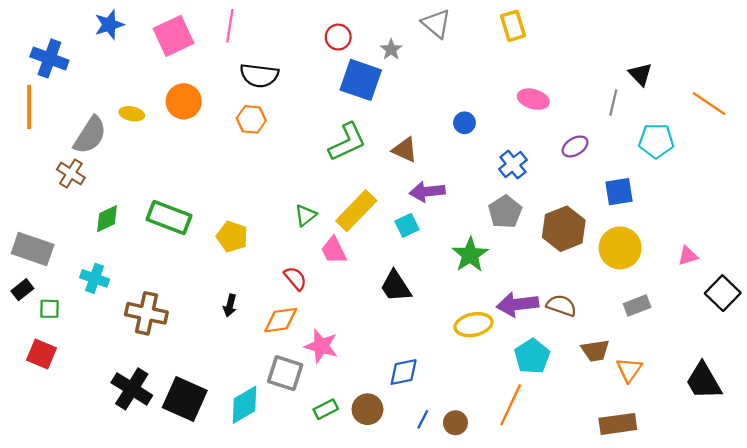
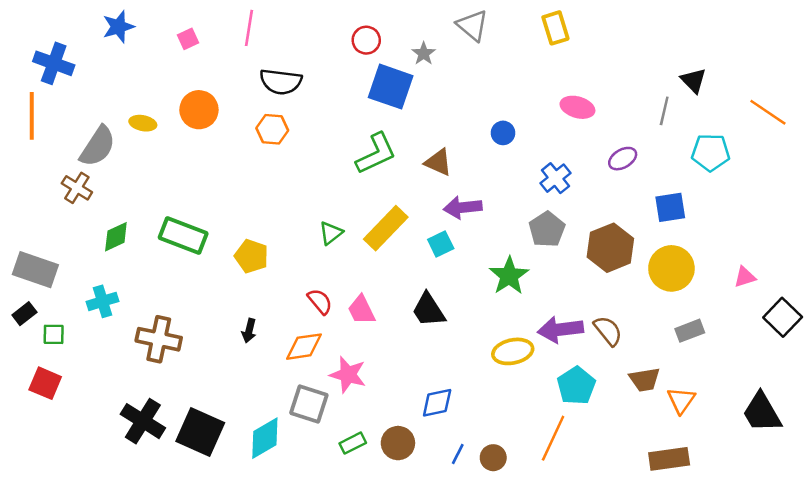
pink square: (174, 36) -> (188, 39), size x0.5
pink trapezoid: (334, 250) -> (361, 310), moved
cyan cross: (95, 278) -> (103, 301), turned -36
brown semicircle: (561, 305) -> (608, 331), turned 32

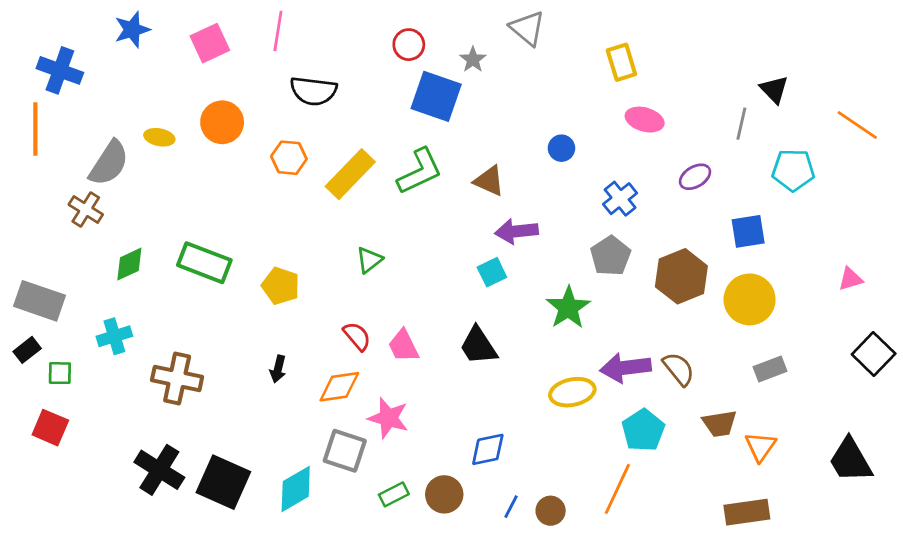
yellow rectangle: (555, 28) -> (621, 62), moved
pink square: (188, 39) -> (210, 43), size x1.6
orange hexagon: (272, 129) -> (289, 158), moved
yellow rectangle: (386, 228) -> (350, 174), moved
pink triangle: (745, 277) -> (850, 279), moved

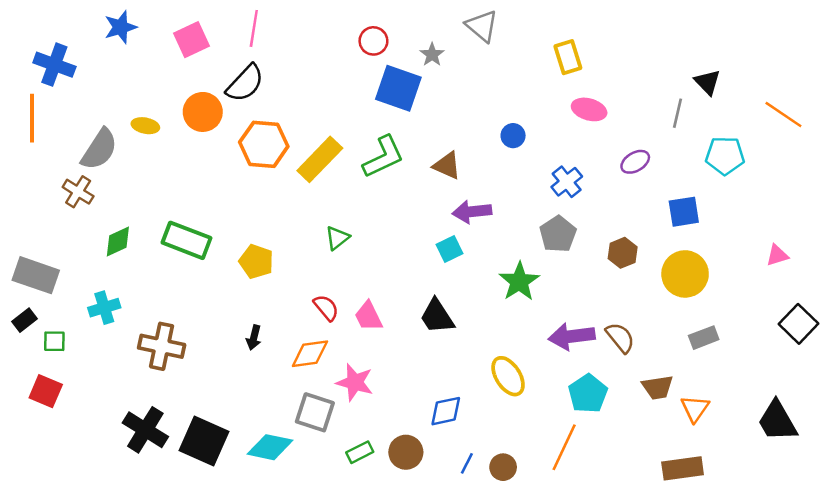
black semicircle: (313, 91) -> (245, 83), moved, turned -54
orange hexagon: (289, 158) -> (264, 144), size x1.5
brown hexagon: (681, 276) -> (623, 253), size x0.6
yellow ellipse: (572, 392) -> (508, 376), moved, turned 69
cyan diamond: (296, 489) -> (270, 447), turned 42

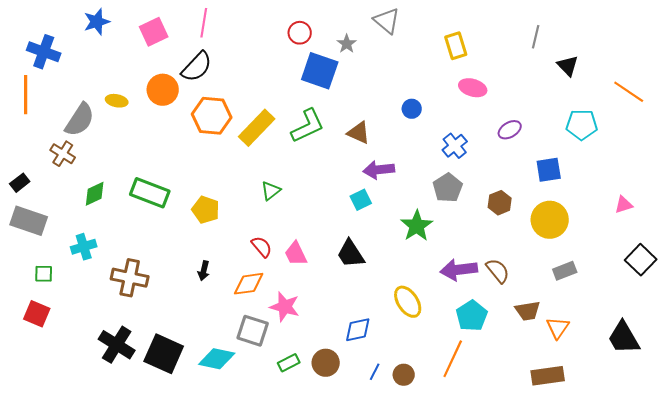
gray line: (678, 113) -> (536, 37), moved
black rectangle: (24, 320) -> (20, 183), moved

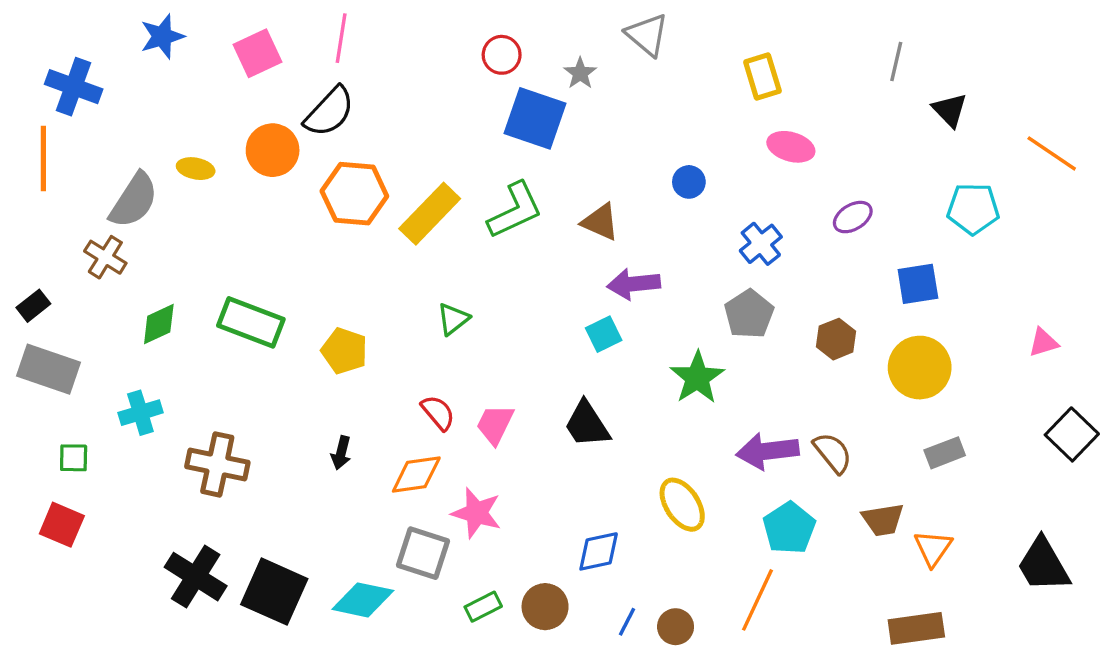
pink trapezoid: (296, 254) -> (495, 424), turned 52

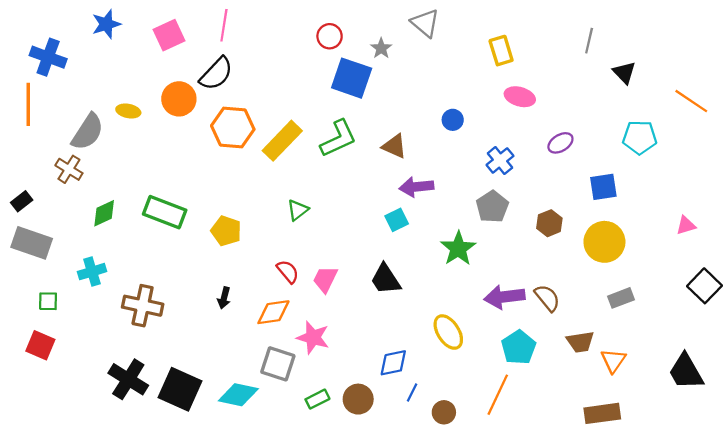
blue line: (627, 622) -> (412, 393), moved

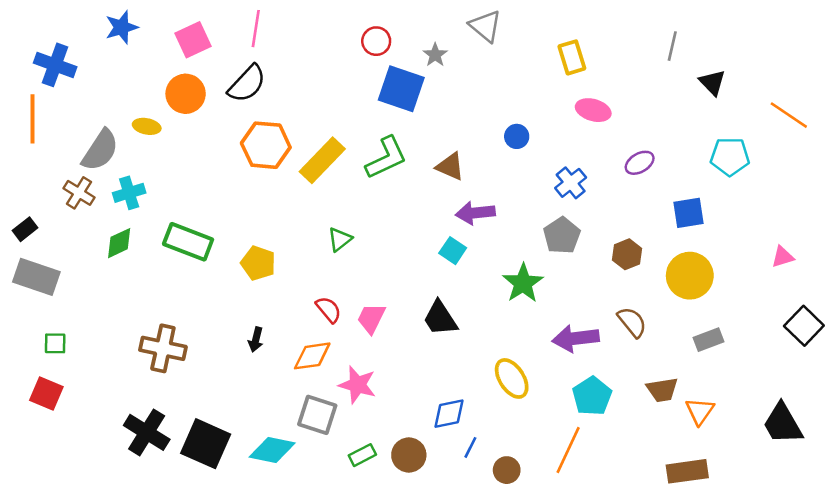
orange circle: (179, 99) -> (186, 94), moved
cyan square: (397, 220) -> (453, 251), turned -30
cyan cross: (92, 272) -> (129, 193), moved
brown semicircle: (547, 298) -> (632, 322), moved

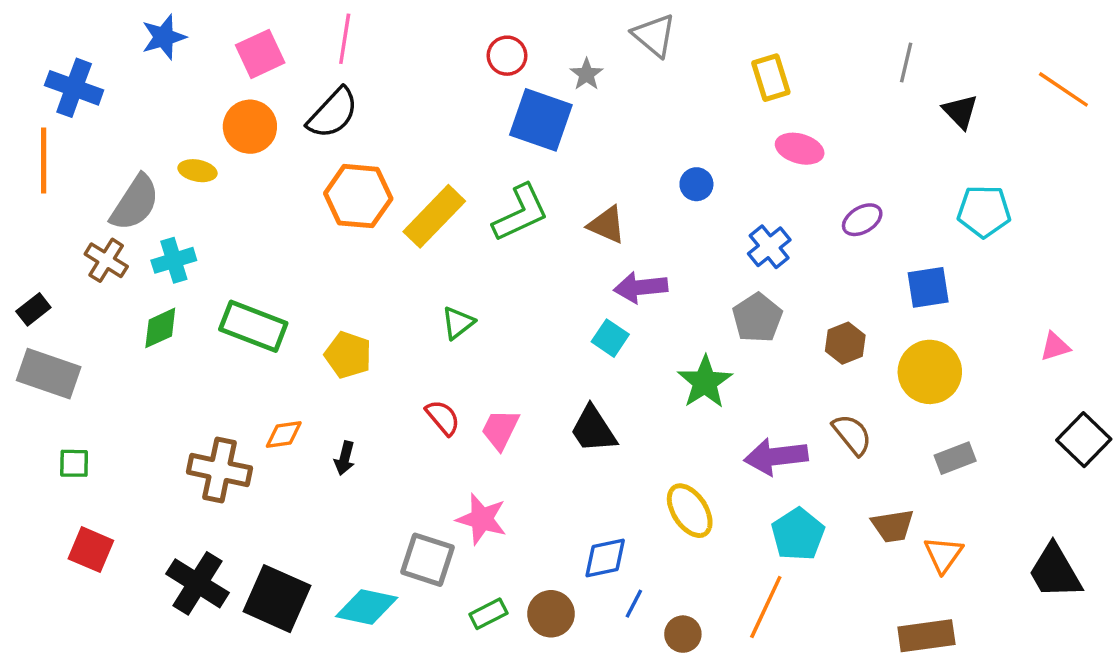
orange line: (789, 115) -> (1063, 89), moved
orange diamond: (312, 356) -> (284, 435), moved, size x0.7
red square: (46, 394) -> (91, 550), moved

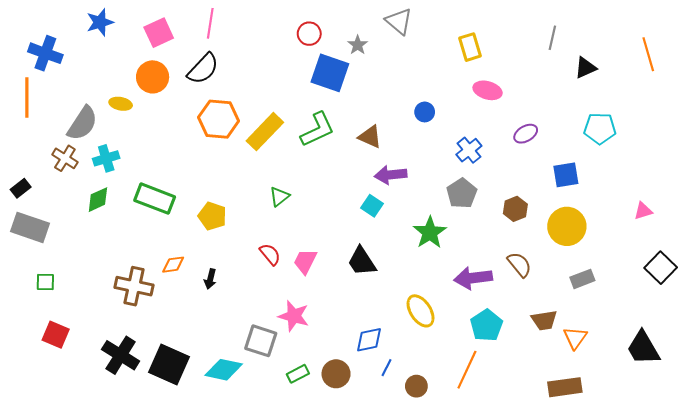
orange line: (1063, 89) -> (648, 54), turned 40
black triangle: (960, 111) -> (585, 68), turned 50

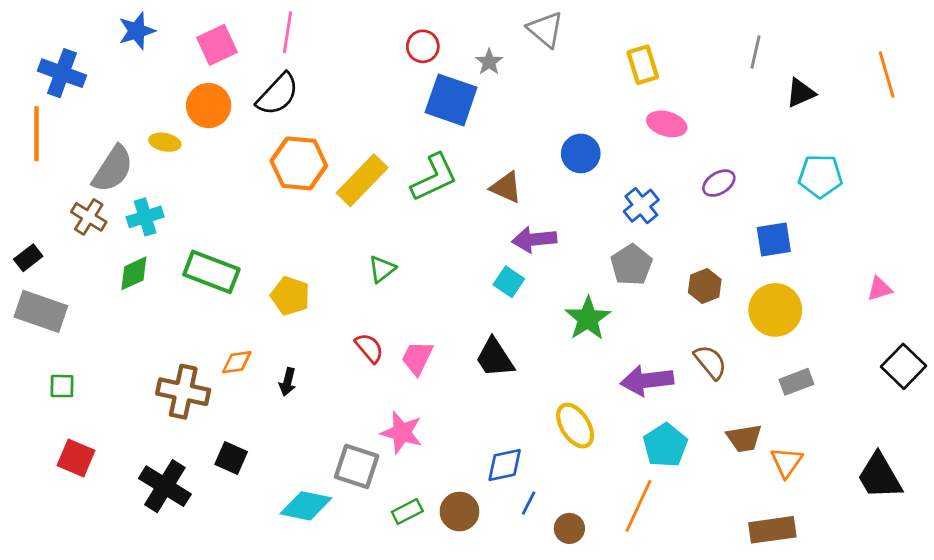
blue circle: (425, 112) -> (581, 153), size x1.4
black square: (169, 365) -> (231, 458), moved, size x0.6

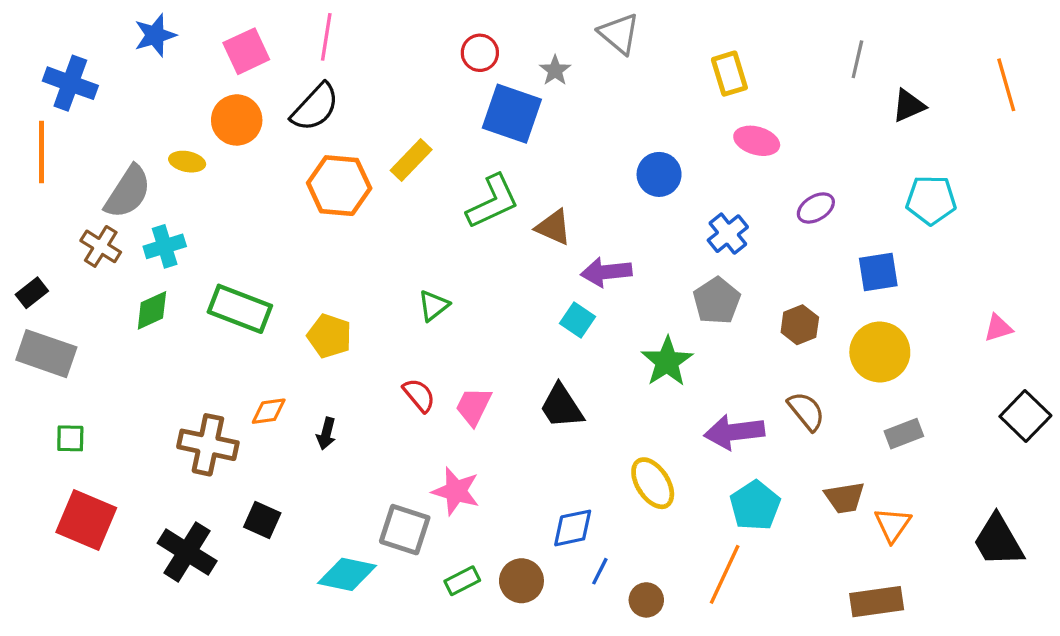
yellow rectangle: (362, 180) -> (411, 160), moved, size x0.7
brown triangle: (506, 187) -> (553, 227), moved
red square: (76, 458) -> (86, 520), size x1.4

